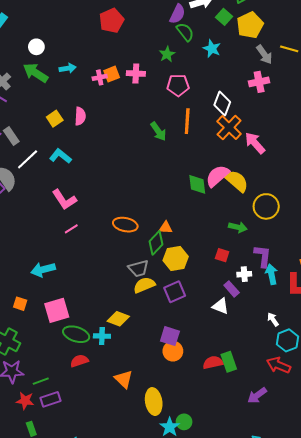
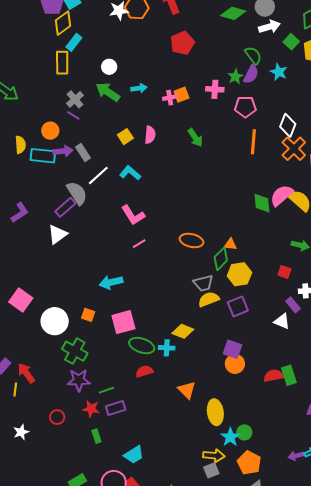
purple semicircle: (177, 14) -> (251, 74), moved
pink cross: (136, 74) -> (215, 89), moved
green arrow: (158, 131) -> (195, 138), moved

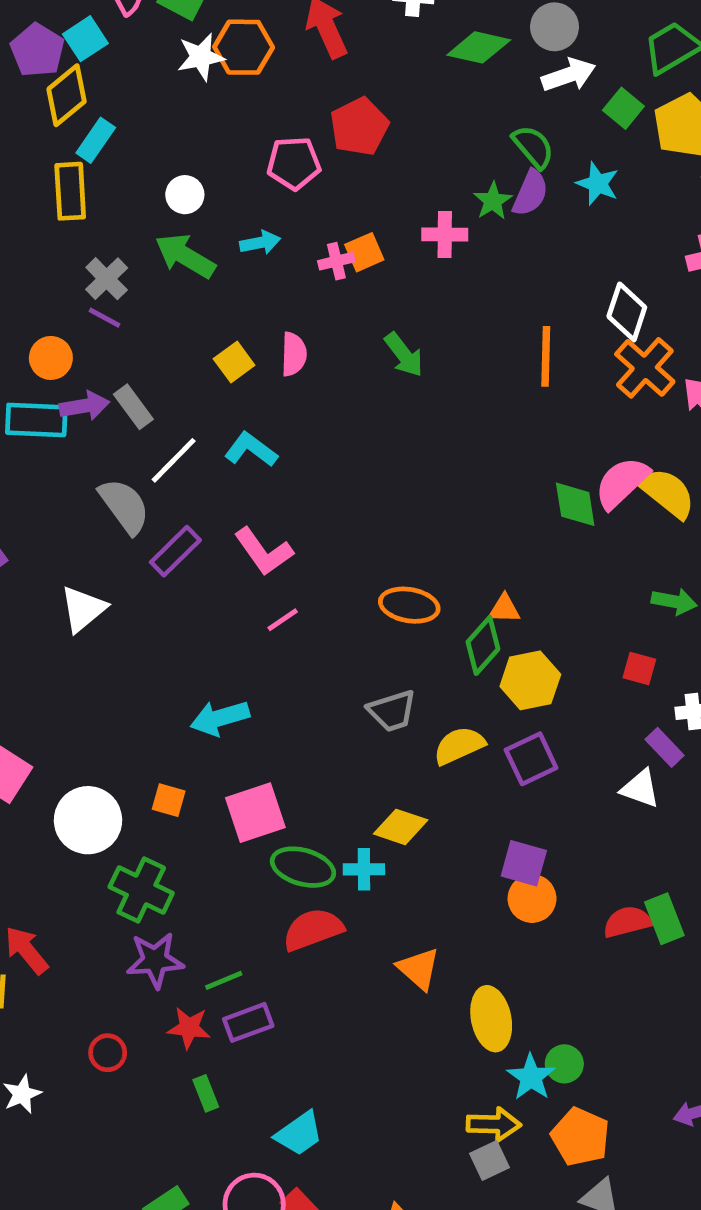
pink pentagon: (245, 107) -> (294, 163), moved
purple rectangle: (65, 207) -> (175, 551), moved
gray trapezoid: (203, 283) -> (392, 711), moved
red semicircle: (144, 371) -> (313, 929), size x1.4

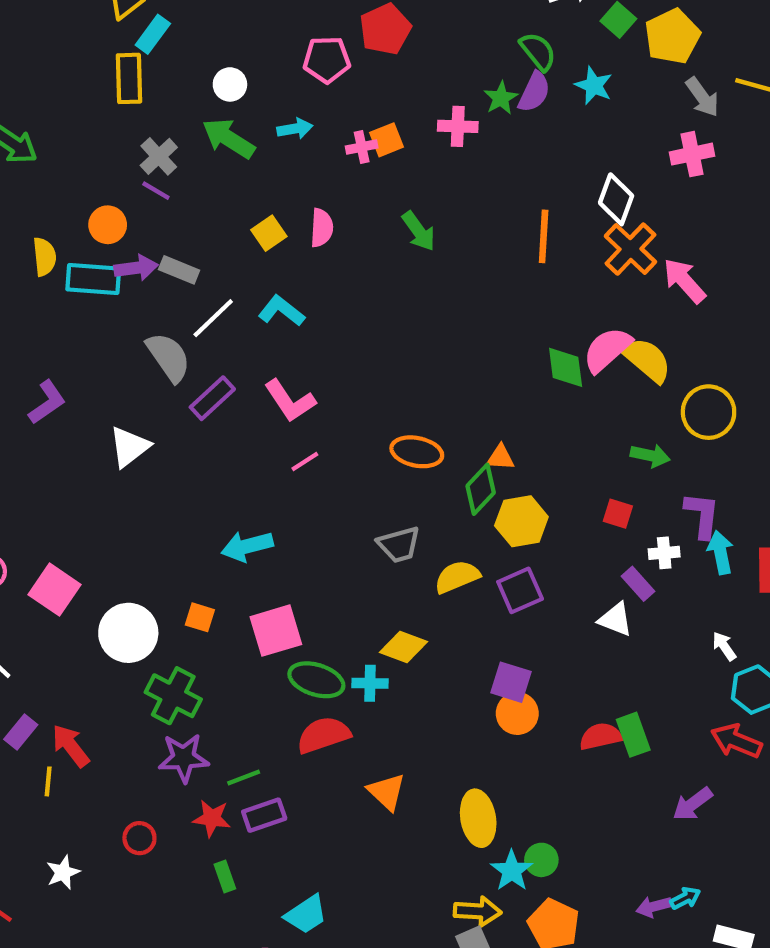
gray rectangle: (133, 407) -> (179, 270), turned -33
orange triangle: (419, 969) -> (387, 792), moved

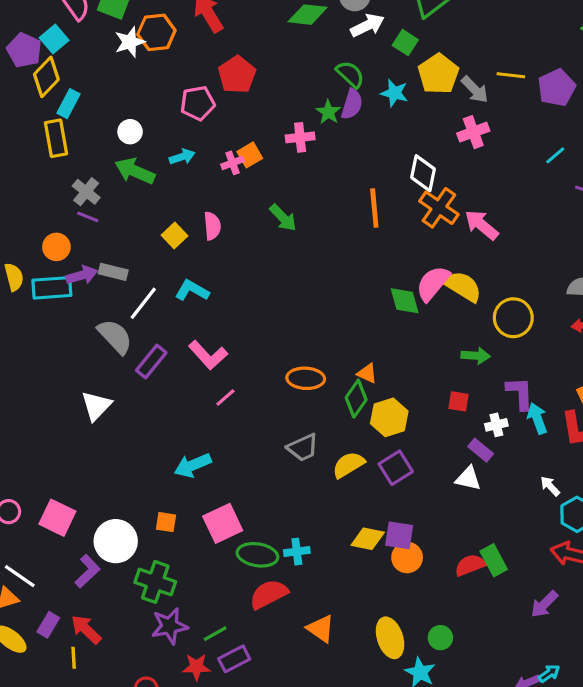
yellow pentagon: (672, 36) -> (438, 74), moved
purple L-shape: (47, 402) -> (87, 571), moved
orange triangle: (500, 458) -> (367, 373), turned 30
yellow diamond: (403, 647) -> (368, 539), moved
green circle: (541, 860) -> (440, 638), moved

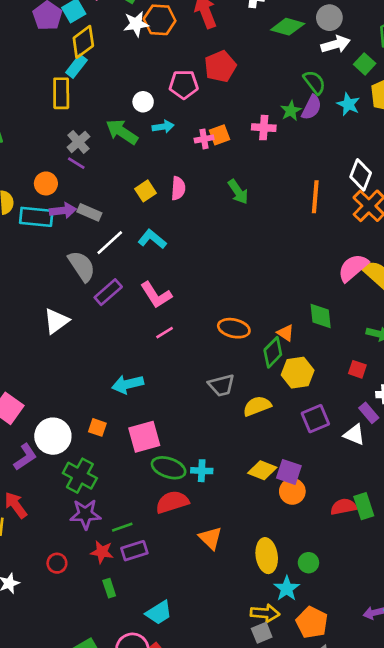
yellow diamond: (46, 77) -> (83, 42), moved
white circle: (130, 132) -> (143, 102), moved
green diamond: (405, 301) -> (321, 316), moved
purple square: (396, 468) -> (315, 419), moved

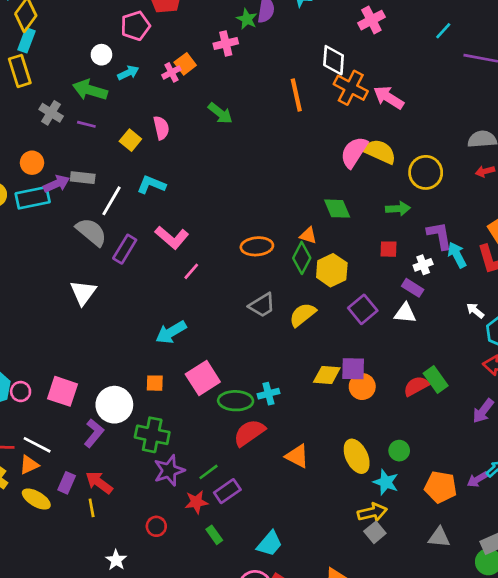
purple line: (76, 163) -> (86, 124), moved
orange pentagon: (312, 622) -> (441, 487), moved

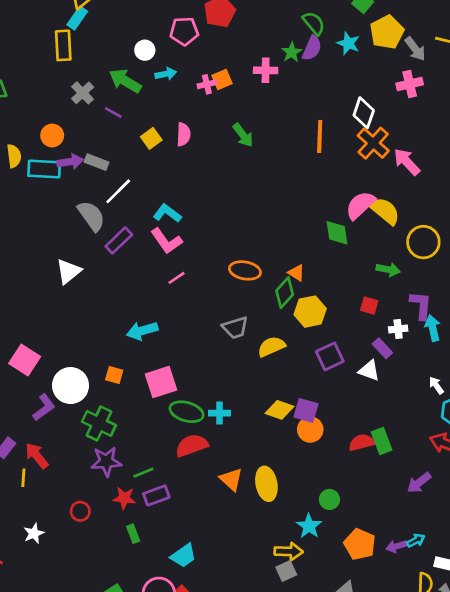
cyan L-shape: (151, 185) -> (167, 213), moved
green diamond: (337, 209) -> (337, 233), moved
yellow ellipse: (357, 456) -> (266, 484), moved

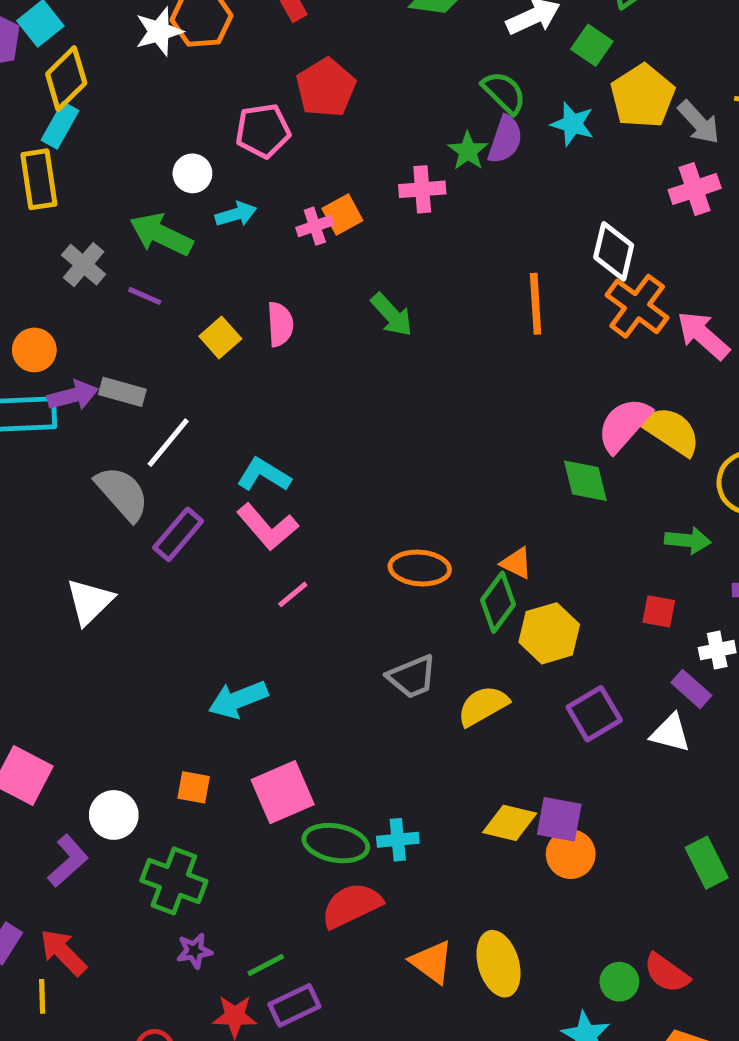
white circle: (71, 386) -> (114, 815), size x0.7
red semicircle: (362, 442) -> (667, 973), moved, turned -125
purple star: (106, 461) -> (194, 951), size x0.6

